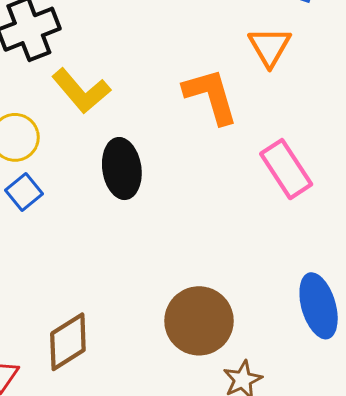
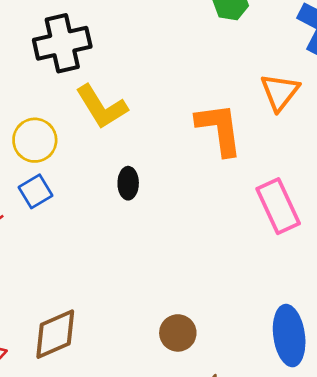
black ellipse: (122, 169) -> (128, 183), size x0.6
brown circle: (199, 321) -> (178, 333), size x0.6

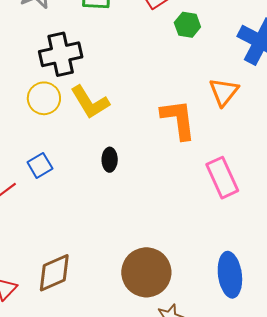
yellow circle: (35, 140) -> (44, 98), moved
brown circle: (178, 333) -> (146, 272), size x1.8

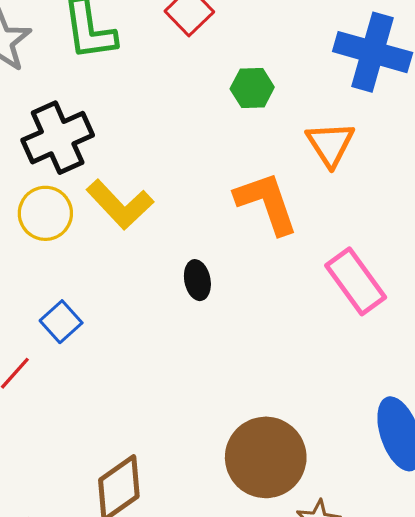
green hexagon: (187, 25) -> (252, 88), moved
black ellipse: (110, 160) -> (197, 280), moved

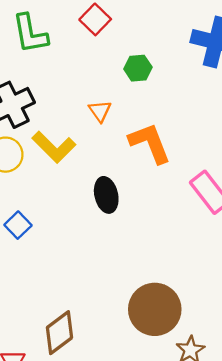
orange triangle: (330, 144) -> (100, 111), moved, size x0.7
black ellipse: (197, 280) -> (106, 195), size x1.4

